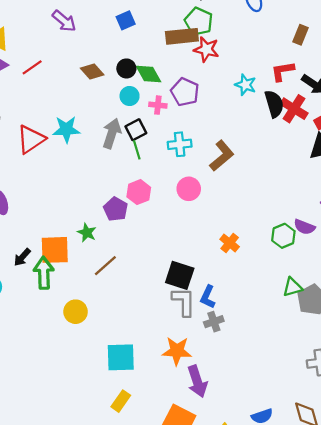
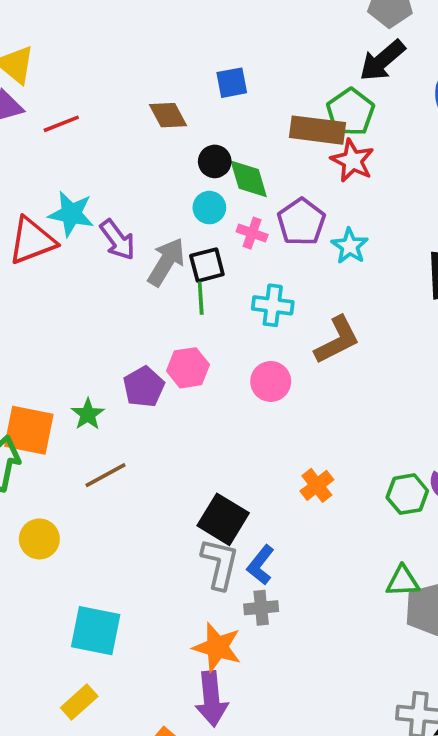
purple arrow: (64, 21) -> (118, 240), moved
brown diamond: (92, 72) -> (168, 115), moved
cyan star: (245, 85) -> (350, 246), moved
cyan star: (66, 129) -> (71, 214), moved
orange star: (177, 351) -> (217, 647), moved

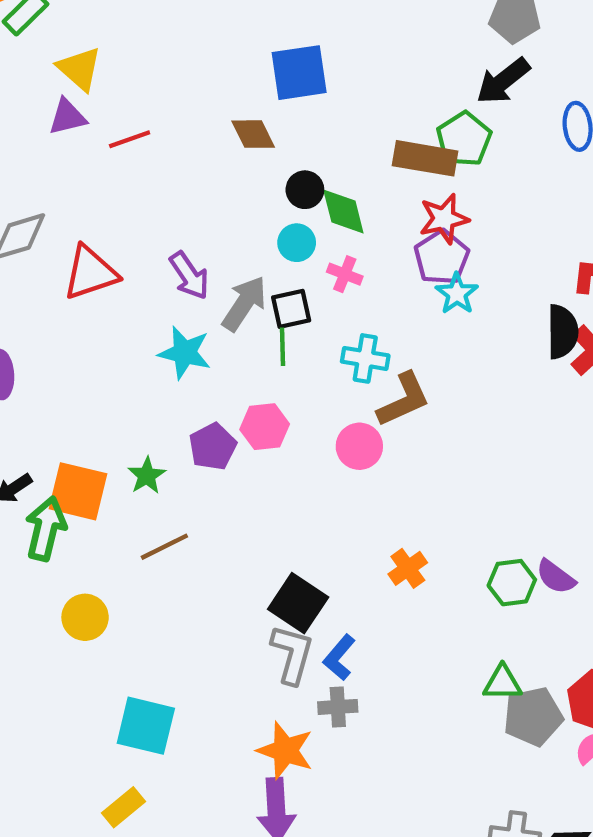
blue square: (232, 83) -> (299, 73), moved, size x1.6
red star: (352, 161) -> (444, 219), moved, turned 30
cyan star: (71, 214) -> (185, 353), moved
purple pentagon: (301, 222) -> (442, 257), moved
brown L-shape: (337, 340) -> (404, 400), moved

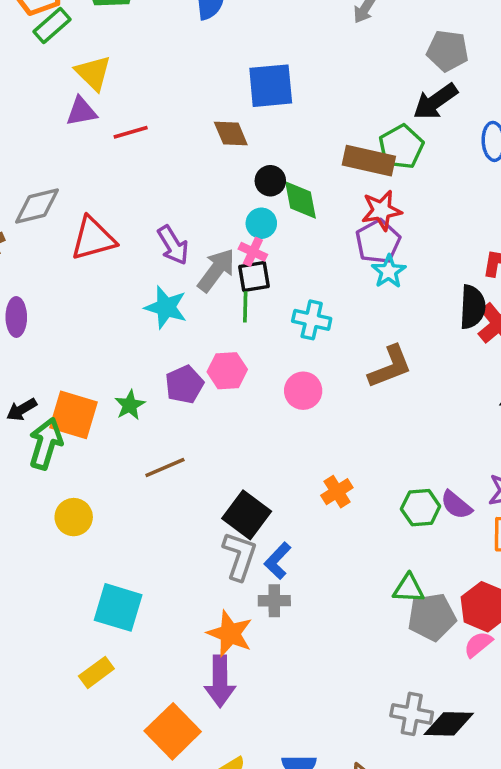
pink cross: (345, 274) -> (253, 252), moved
brown L-shape: (404, 400) -> (390, 367), moved
brown line: (164, 547) -> (165, 467), moved

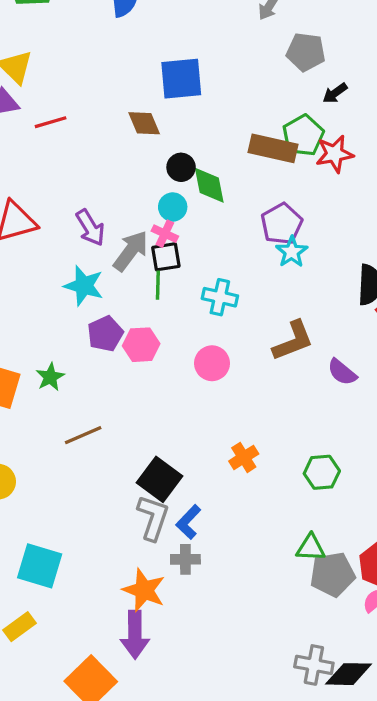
gray pentagon: (448, 51) -> (306, 52), moved
black arrow: (435, 102) -> (335, 93), size x0.6
red star: (382, 210) -> (335, 154), moved
purple pentagon: (184, 384) -> (105, 334), moved
purple semicircle: (456, 505) -> (342, 372), moved

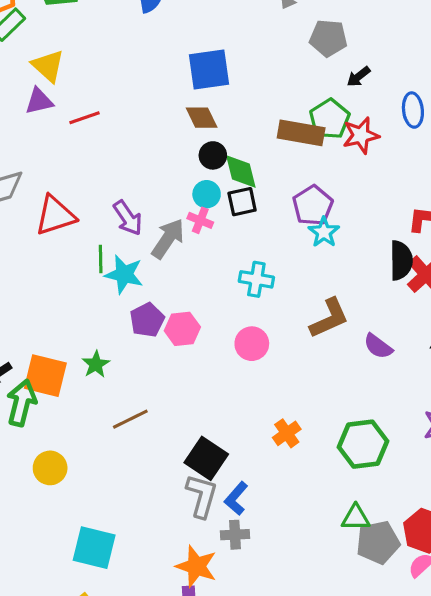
brown diamond: (144, 123) -> (202, 118), moved
black square: (166, 257) -> (242, 202), moved
green line: (158, 285) -> (101, 259), moved
green hexagon: (322, 472) -> (363, 444), size x1.4

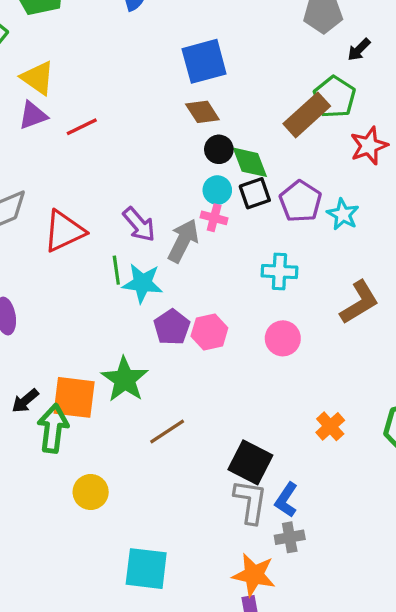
brown rectangle: (301, 133) -> (307, 115), turned -45
red star: (361, 135) -> (369, 146), moved
purple pentagon: (313, 205) -> (300, 201), moved
green star: (96, 364) -> (125, 379), size x1.6

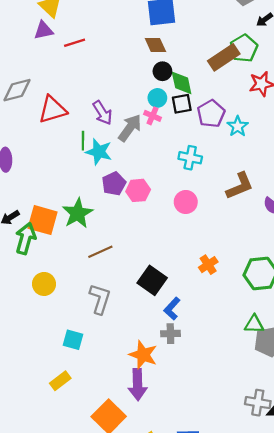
gray L-shape: (250, 502) -> (100, 299), moved
cyan square: (146, 569) -> (73, 340), size x0.7

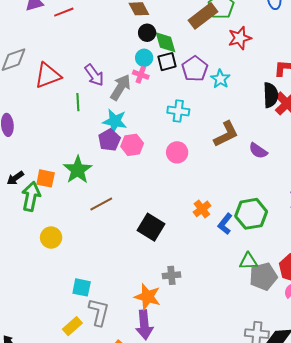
cyan star: (99, 152) -> (115, 121), moved
orange square: (43, 220) -> (46, 178), size x0.7
gray L-shape: (100, 299) -> (99, 312), moved
blue L-shape: (172, 309) -> (225, 224), moved

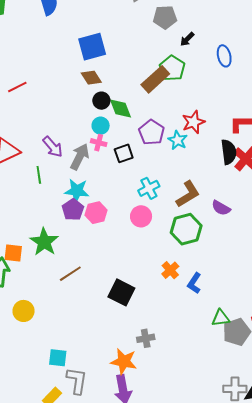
red star: (240, 38) -> (194, 122), moved
black square: (167, 62) -> (124, 153), moved
cyan cross: (178, 111) -> (149, 188), moved, turned -30
green hexagon: (251, 214) -> (186, 229), moved

